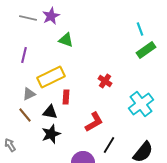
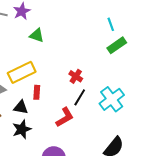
black line: (109, 145) -> (80, 97), moved

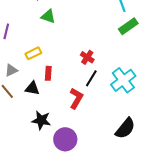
yellow rectangle: (22, 72) -> (33, 53), size x0.6
red L-shape: (65, 117) -> (76, 98), turned -30
black star: (22, 129) -> (41, 120), moved, turned 30

